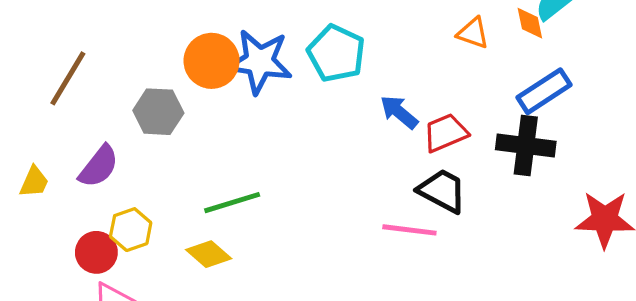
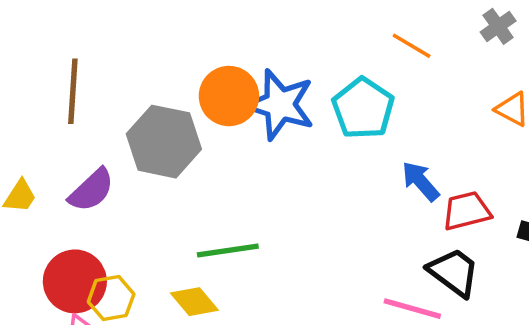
brown line: (68, 78) -> (73, 91), turned -36
gray hexagon: (158, 112) -> (164, 142), size x1.4
yellow hexagon: (131, 230) -> (111, 298), moved
red circle: (96, 252) -> (75, 281), size x1.4

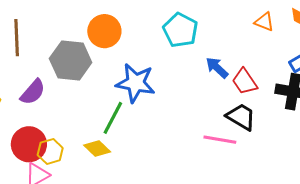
blue star: (280, 105) -> (136, 83), moved
red trapezoid: (467, 211) -> (245, 82), turned -104
green line: (228, 250) -> (113, 118), turned -48

